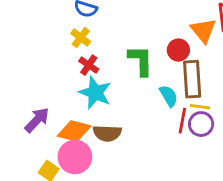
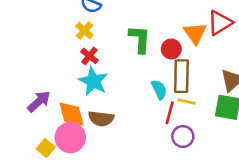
green L-shape: (141, 61) -> (140, 39), moved
purple circle: (201, 124) -> (183, 136), moved
orange diamond: (74, 131) -> (72, 114), turned 56

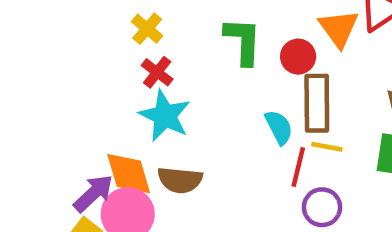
purple arrow: (39, 101) -> (93, 193), moved

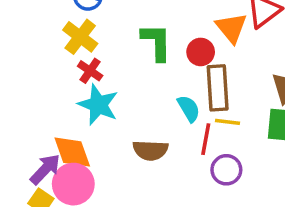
yellow cross: (147, 29) -> (80, 37), size x1.4
brown semicircle: (180, 180) -> (150, 150), moved

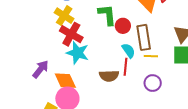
red circle: (201, 52) -> (123, 26), moved
red cross: (90, 71) -> (71, 34), size x1.6
red line: (206, 139) -> (126, 67), moved
purple arrow: (45, 169) -> (41, 69), moved

